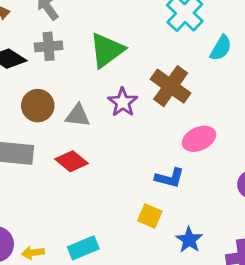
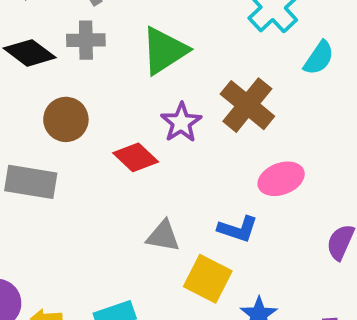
gray triangle: (78, 116) -> (163, 236), moved
red diamond: (72, 161) -> (136, 157), moved
yellow square: (150, 216) -> (208, 279), size x1.4

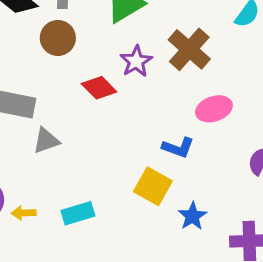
brown circle: (66, 119) -> (58, 38), moved
gray triangle: (163, 236) -> (46, 141), moved, turned -32

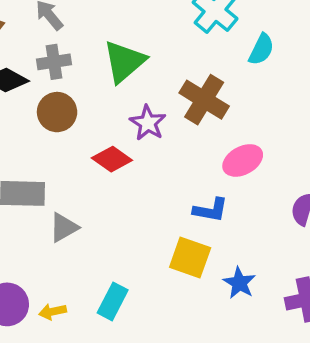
cyan rectangle: (78, 213) -> (113, 301), turned -36

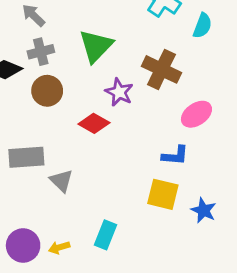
gray triangle: (64, 227) -> (61, 181), turned -40

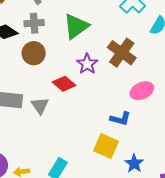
gray triangle: (61, 181) -> (40, 106), moved

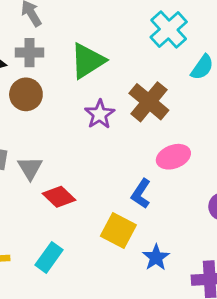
red diamond: (64, 84) -> (59, 197), moved
blue L-shape: (120, 119) -> (141, 194), turned 105

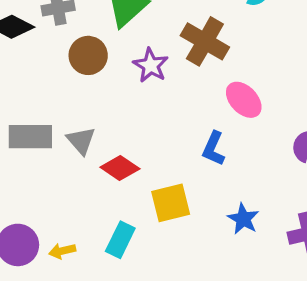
brown circle: (26, 94) -> (88, 55), moved
pink ellipse: (173, 157) -> (244, 100), turned 76
yellow square: (118, 230) -> (171, 203), moved, turned -32

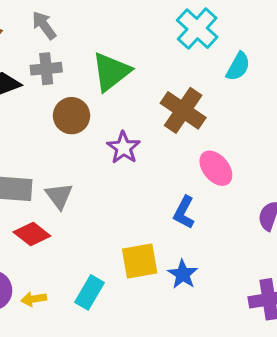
purple star: (151, 65) -> (123, 148), moved
red diamond: (120, 168) -> (32, 234), moved
blue star: (243, 219) -> (183, 274), moved

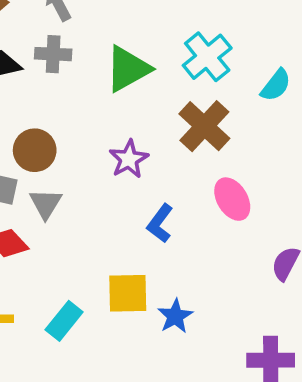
cyan cross: (197, 29) -> (207, 57), moved
brown circle: (72, 116) -> (35, 150), moved
blue L-shape: (184, 212) -> (160, 223), moved

